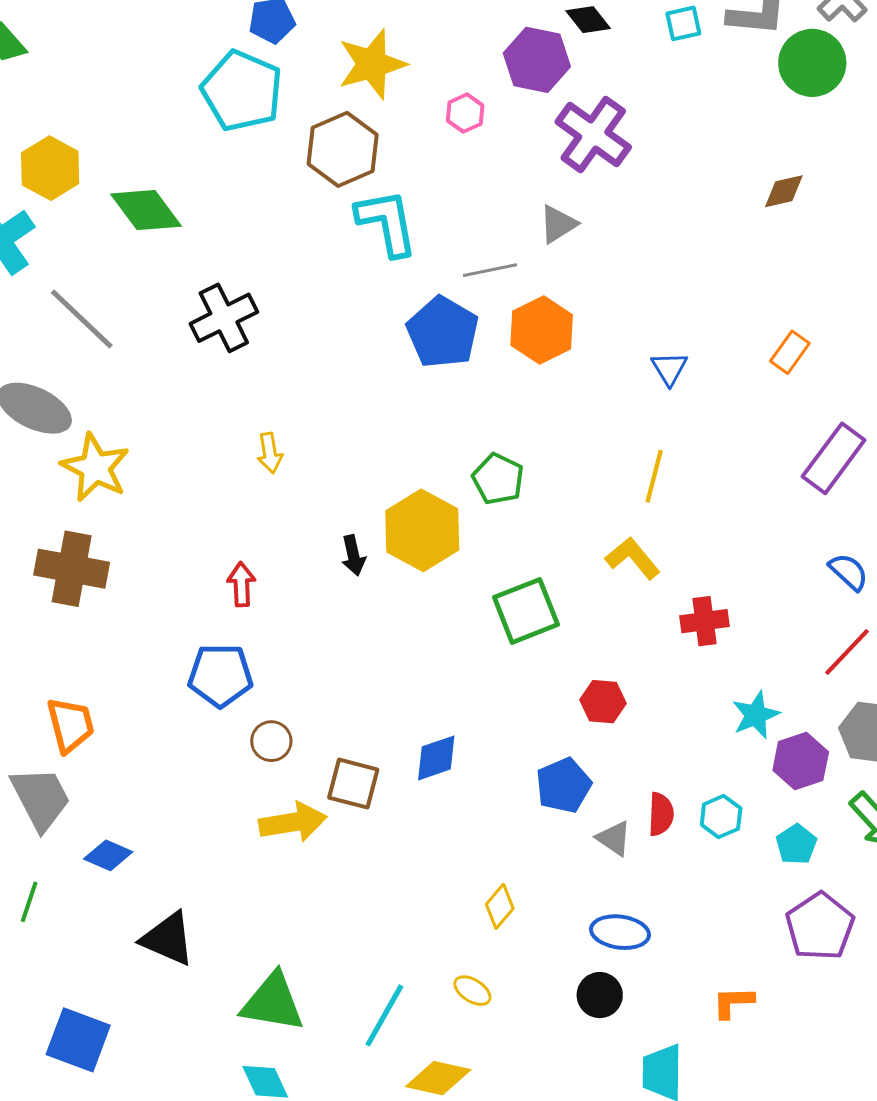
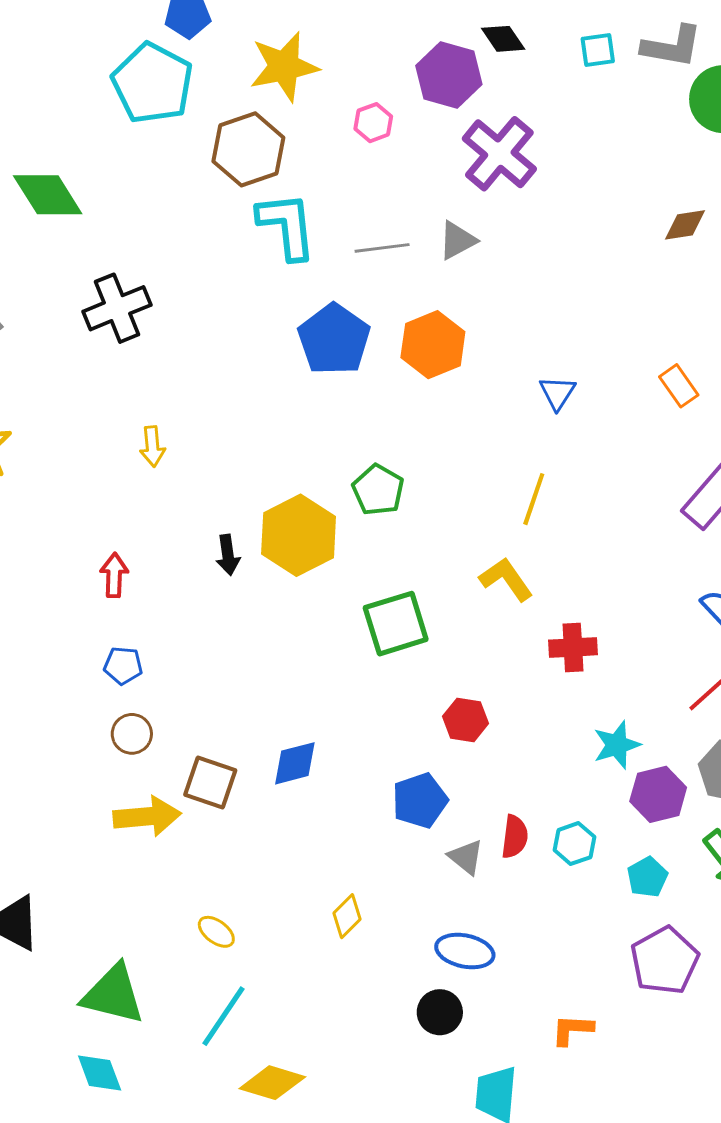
gray line: (490, 270) -> (382, 248), moved
orange rectangle: (790, 352) -> (679, 386), turned -75
blue pentagon: (220, 675) -> (123, 666), moved, size x0.6
yellow ellipse: (472, 991) -> (216, 932), moved

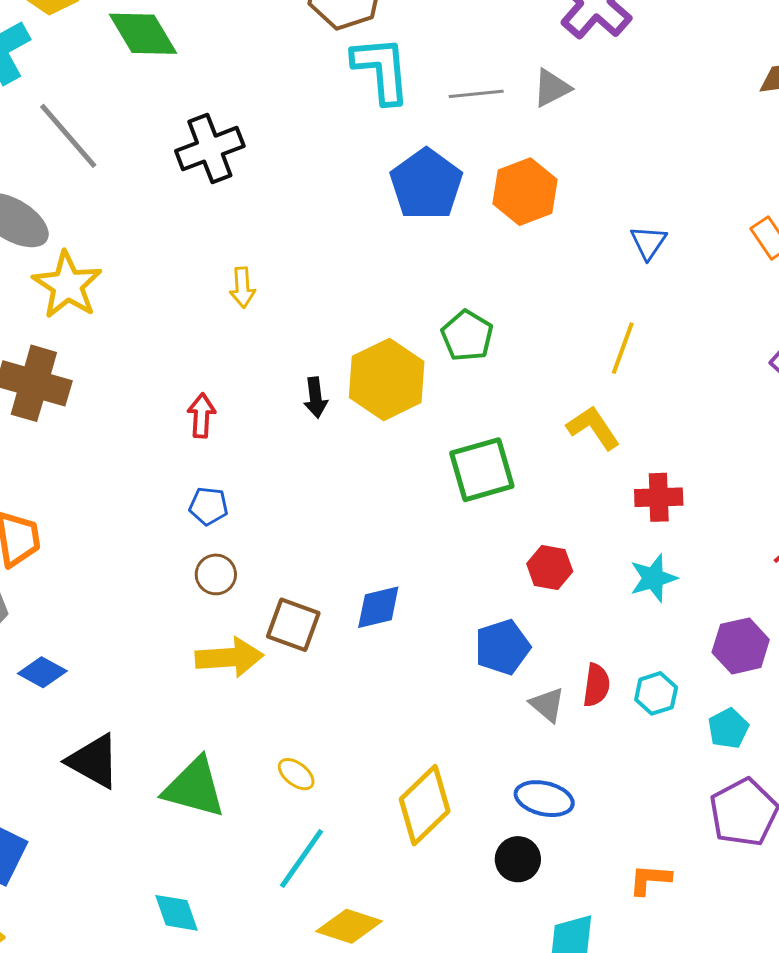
cyan star: (617, 745) -> (653, 578), moved
yellow diamond: (347, 916) -> (425, 805), moved, size x1.8
green triangle: (113, 994) -> (194, 788), moved

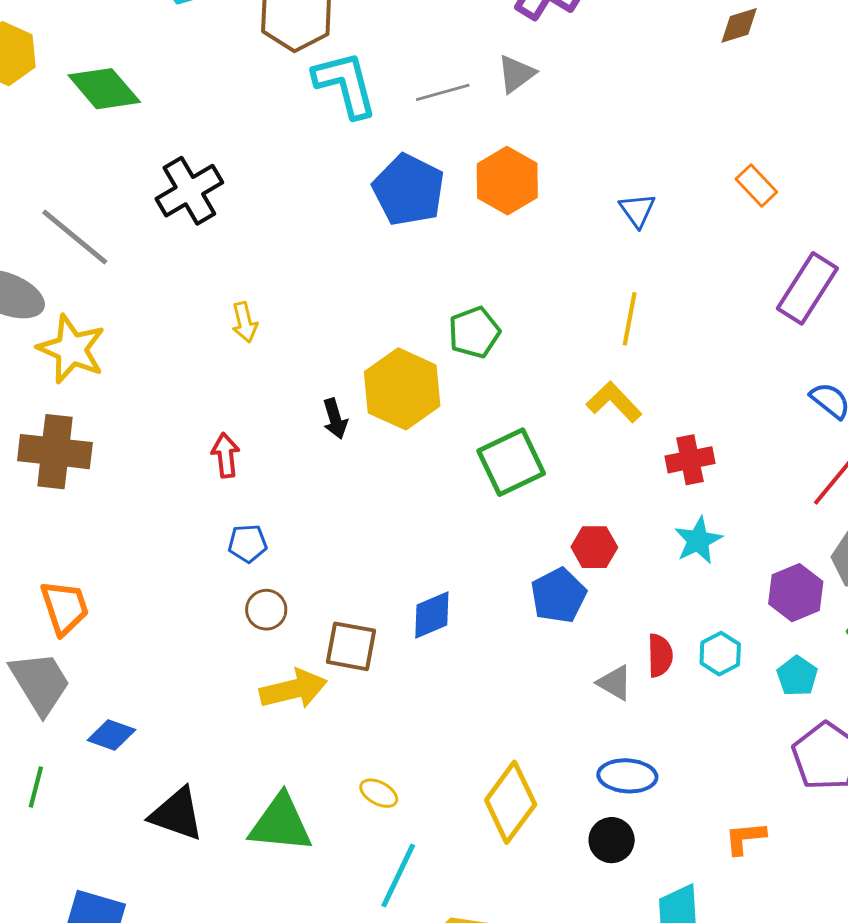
gray line: (68, 136) -> (75, 237), moved
green pentagon: (467, 336) -> (474, 332), turned 30
blue pentagon: (502, 647) -> (559, 596), moved

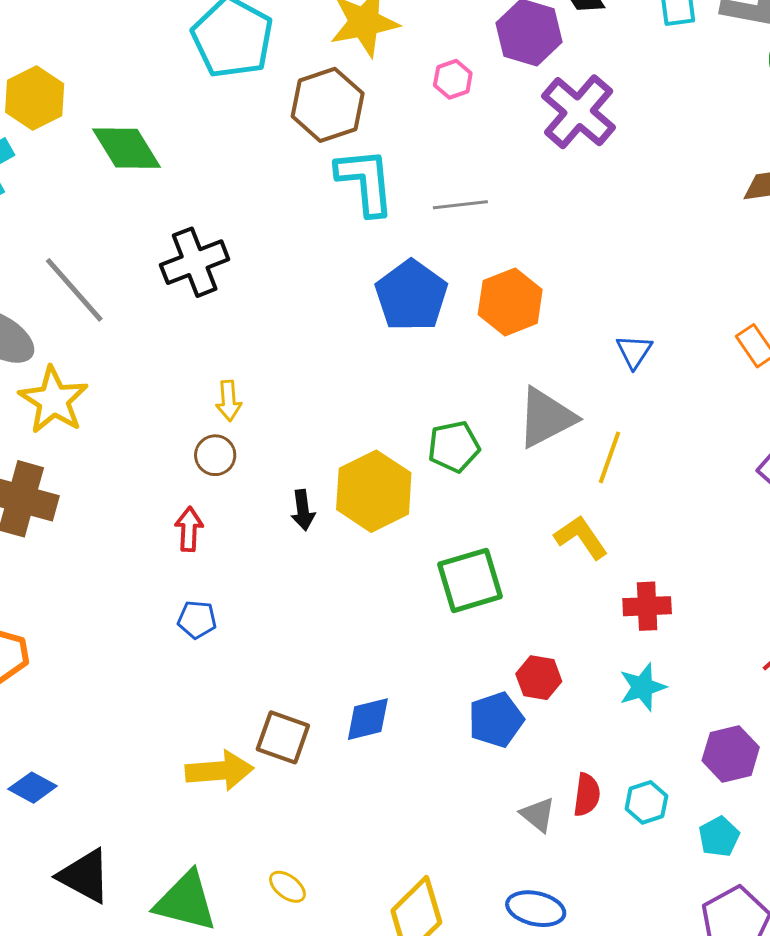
gray triangle: (516, 74) -> (546, 418), moved, size x1.6
brown circle: (266, 610) -> (215, 455), moved

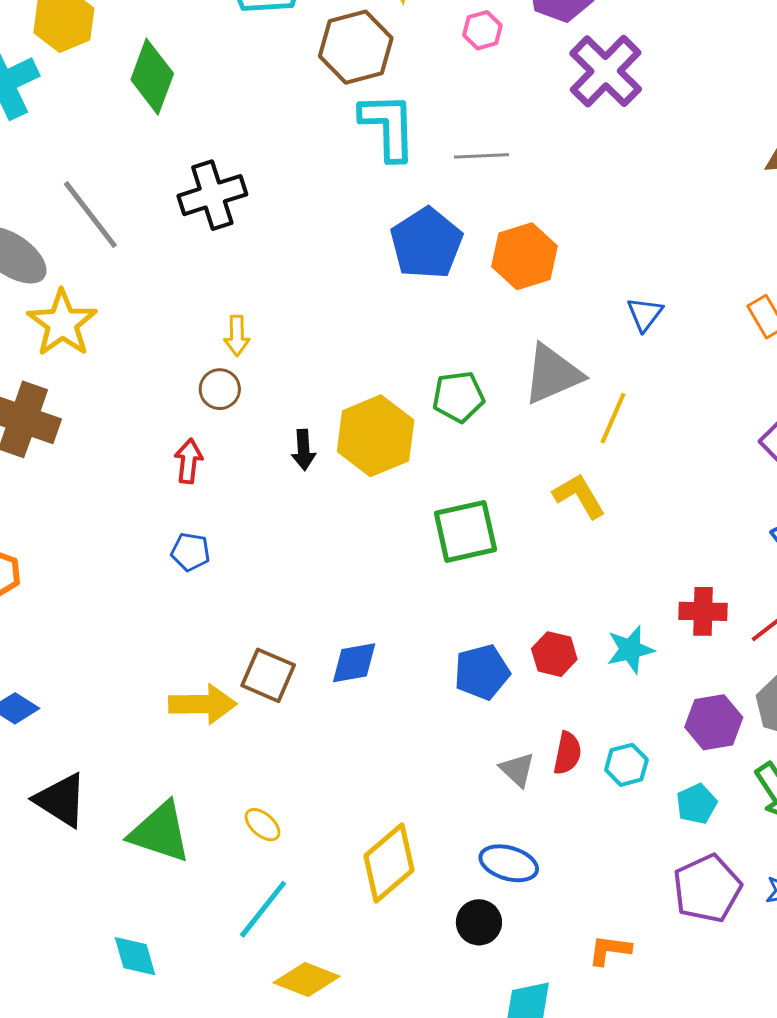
green diamond: (127, 148) -> (152, 77), turned 48
red cross: (647, 606) -> (703, 611), moved
red hexagon: (539, 678) -> (554, 654), moved

